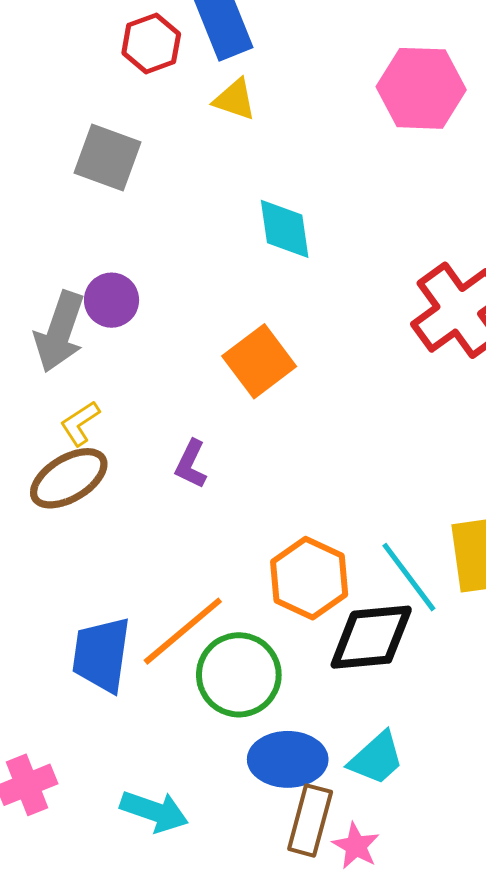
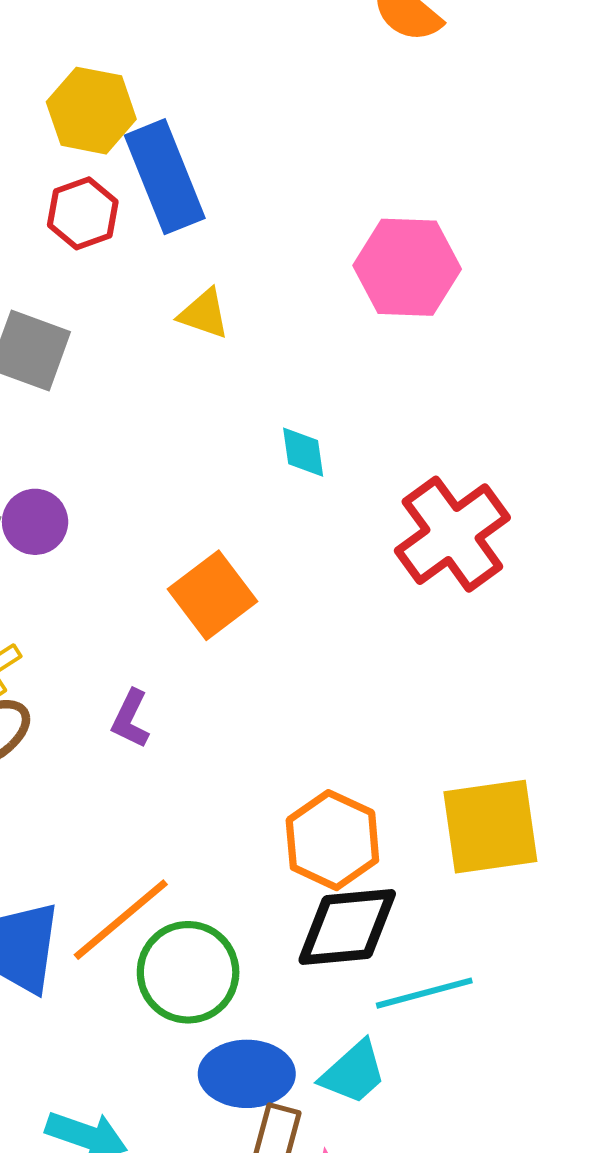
yellow triangle: (235, 100) -> (204, 314), moved
cyan diamond: (285, 229) -> (303, 452), moved, size x0.7
cyan line: (409, 577) -> (424, 993), moved, turned -68
orange hexagon: (309, 578) -> (332, 840), moved

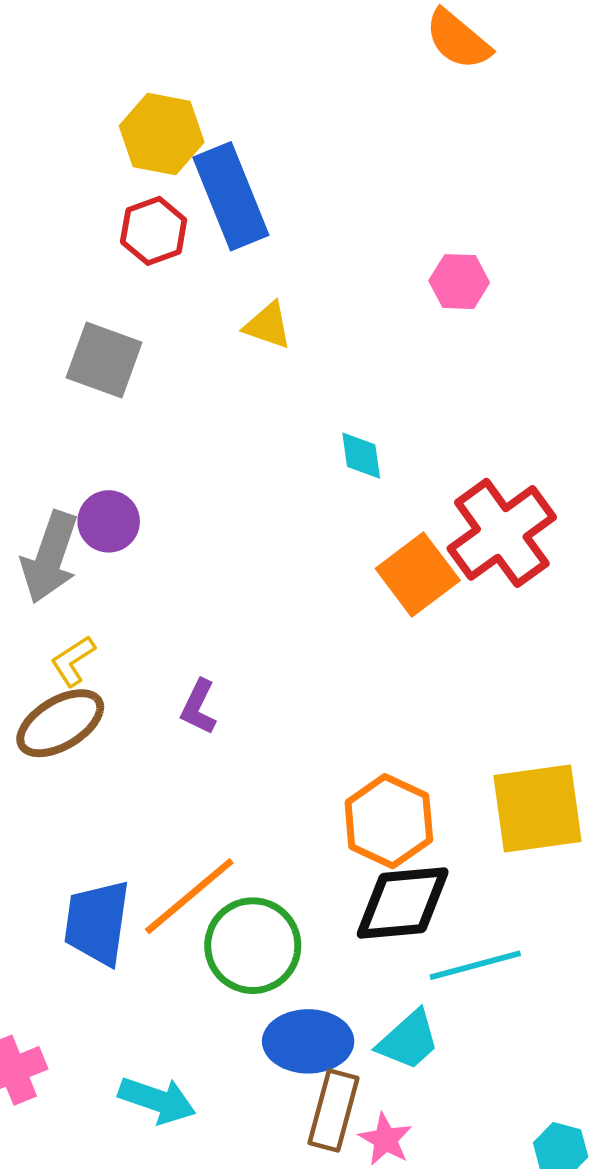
pink hexagon: (407, 267) -> (459, 282), size x0.6
orange square: (213, 595) -> (418, 574), moved

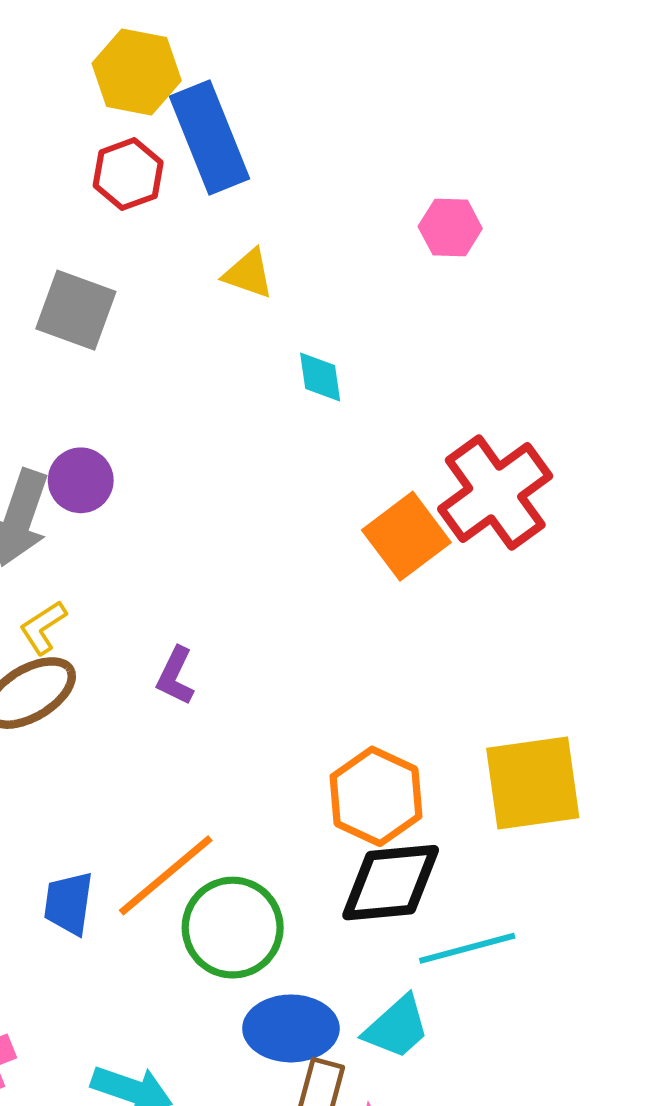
cyan diamond: (361, 456) -> (320, 377), moved
blue trapezoid: (97, 923) -> (69, 903), size x0.7

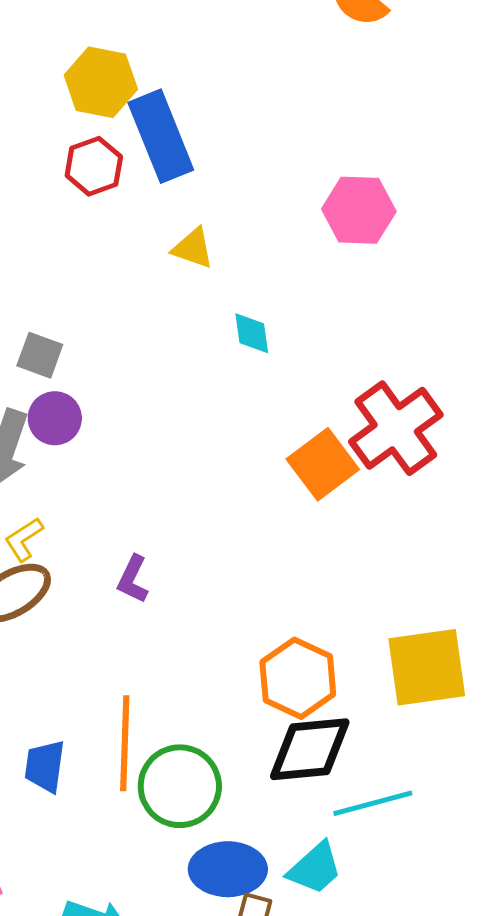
pink hexagon: (450, 228) -> (359, 210), size x1.4
gray square: (76, 310) -> (40, 355), moved, size x0.7
orange line: (166, 875) -> (125, 743), turned -48

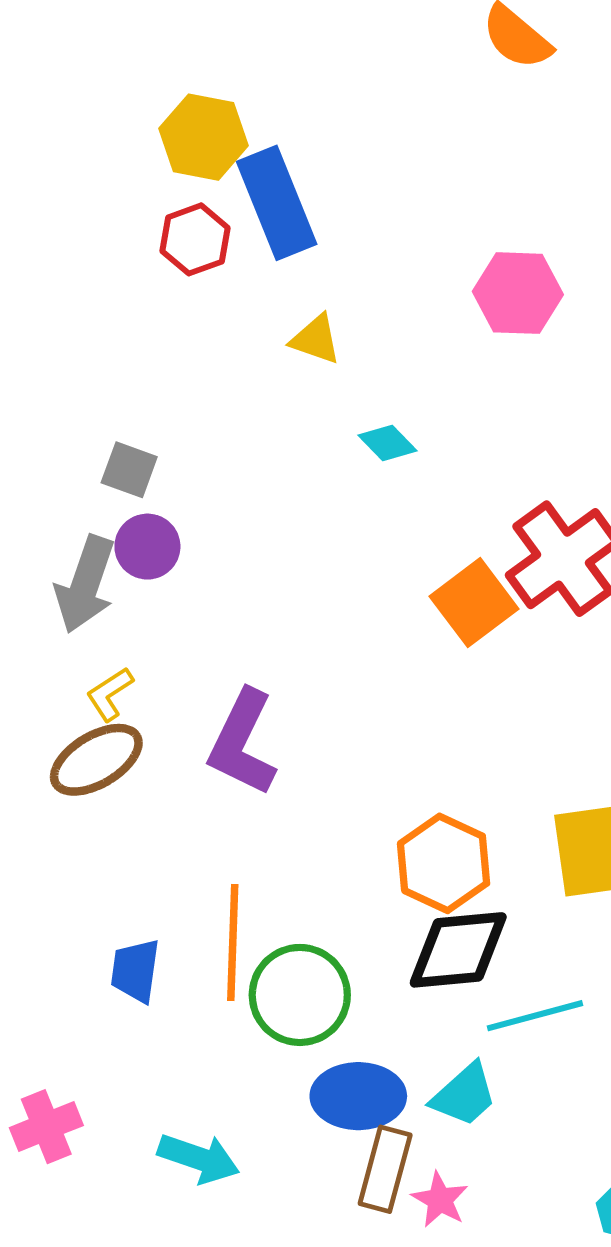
cyan diamond: (252, 333) -> (388, 443), turned -36
purple L-shape: (133, 579) -> (242, 743), size x1.8

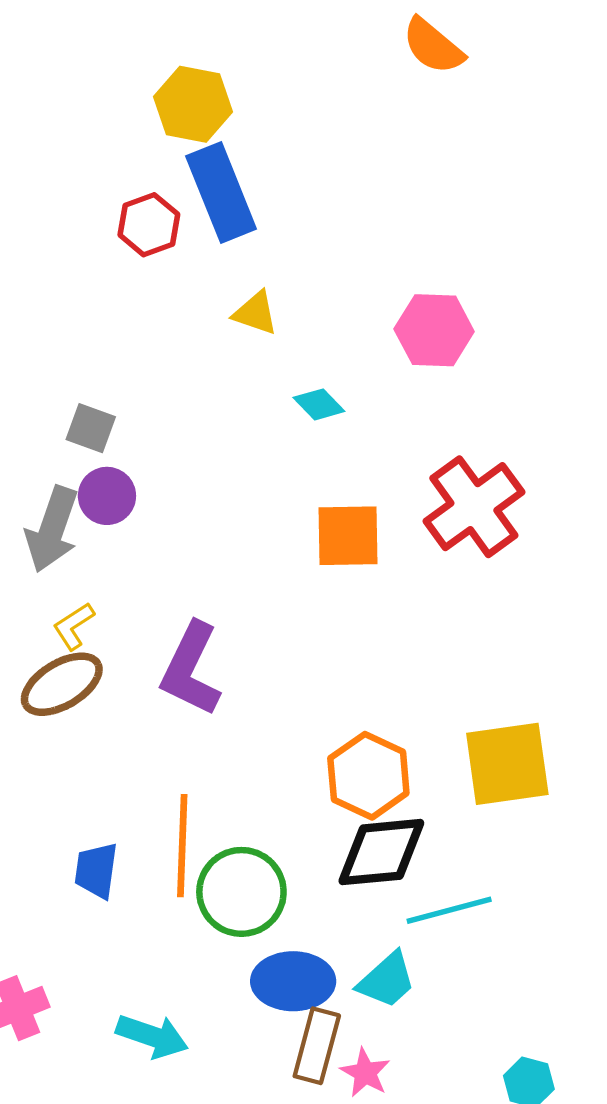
yellow hexagon: (204, 137) -> (193, 104), moved
pink hexagon: (518, 293) -> (434, 330), moved
orange square: (474, 603) -> (348, 536), moved, turned 36

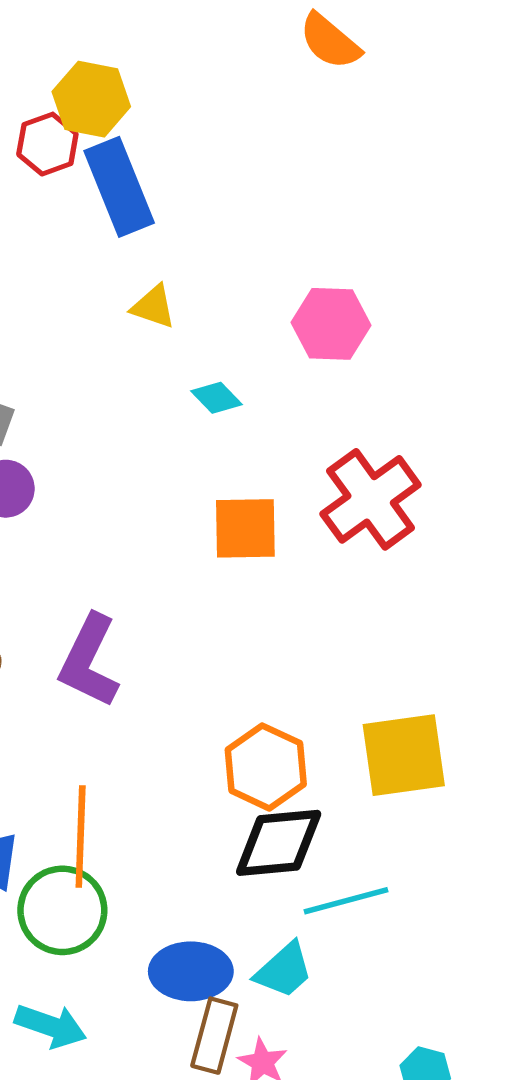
red hexagon: (149, 225) -> (47, 144), moved
green circle: (241, 892) -> (62, 910), moved

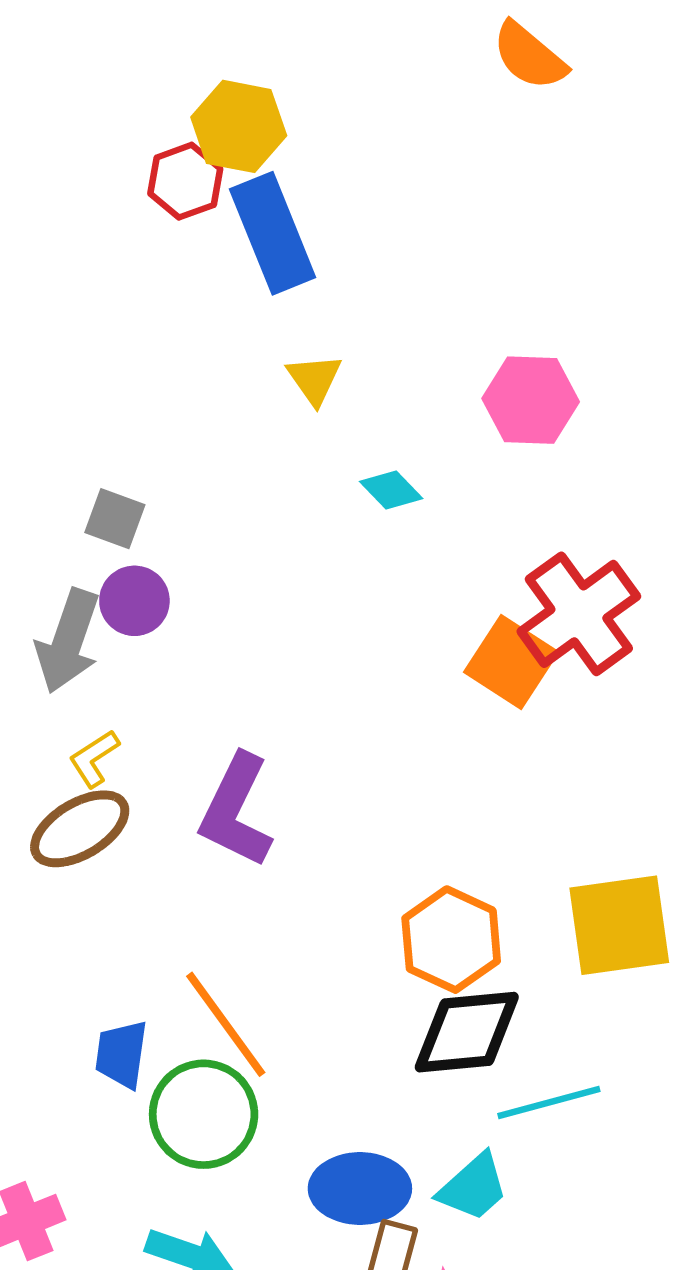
yellow triangle: (153, 307) -> (314, 379), turned 36
orange square: (245, 528) -> (511, 662), moved, turned 34
orange line: (81, 836) -> (226, 1024), turned -38

